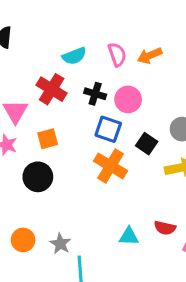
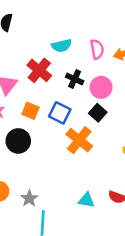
blue square: (108, 129) -> (60, 113), moved
orange square: (48, 139) -> (31, 111), turned 30
black square: (147, 144) -> (98, 113), moved

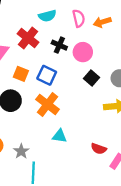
black square: (98, 113) -> (92, 78), moved
orange cross: (79, 140) -> (48, 104), moved
cyan triangle: (86, 200) -> (60, 136), moved

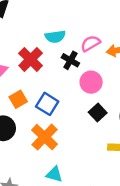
pink semicircle: (79, 18) -> (90, 43), turned -114
black cross: (59, 45) -> (70, 60), moved
orange square: (21, 74) -> (18, 99), turned 32

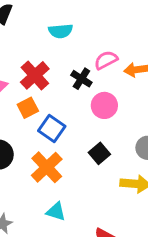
cyan semicircle: (55, 37) -> (61, 31), moved
orange square: (18, 99) -> (28, 108), moved
black square: (98, 113) -> (99, 153), moved

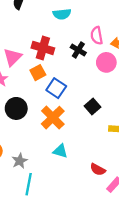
pink semicircle: (106, 60) -> (97, 36), turned -72
red cross: (35, 75) -> (43, 48), turned -30
pink circle: (104, 105) -> (106, 62), moved

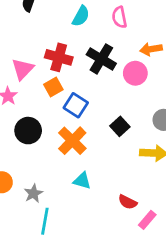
cyan semicircle: (62, 14) -> (81, 16), turned -54
pink semicircle: (97, 36) -> (119, 17), moved
black cross: (78, 50) -> (101, 59), size x1.5

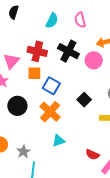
orange square: (53, 87) -> (34, 73), turned 32
cyan triangle: (82, 181) -> (59, 141), turned -32

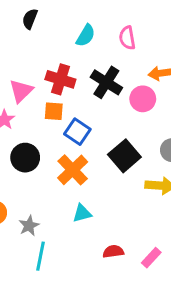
black square: (84, 100) -> (124, 156), size x1.5
red semicircle: (92, 155) -> (113, 251), moved, turned 144

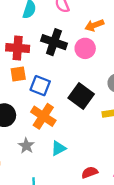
gray star: (29, 226) -> (26, 146), moved

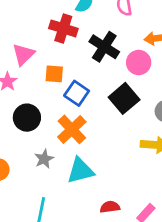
red cross: (18, 48) -> (63, 28), moved
black square: (81, 96) -> (124, 98), moved
cyan triangle: (58, 148) -> (81, 171), size x1.5

